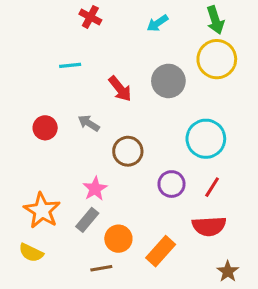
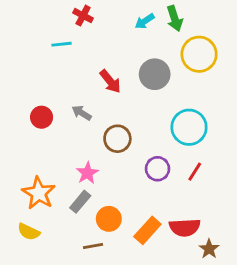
green arrow: (215, 20) -> (175, 18), moved
cyan line: (70, 65) -> (62, 44), moved
red semicircle: (209, 226) -> (185, 227), moved

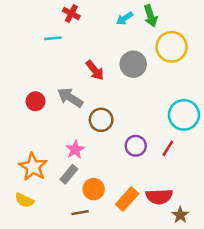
gray arrow: (82, 113) -> (70, 98), size x1.5
cyan circle: (189, 127) -> (184, 115), moved

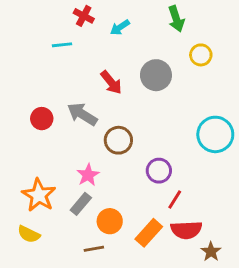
cyan arrow: (125, 18) -> (120, 27), moved
yellow circle: (172, 47) -> (201, 55), size x0.6
red line: (168, 148) -> (175, 200), moved

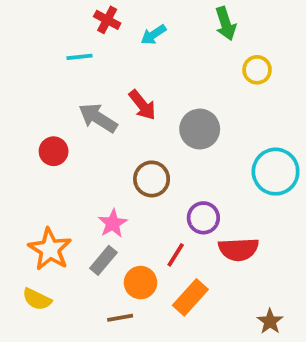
gray circle: (156, 75) -> (200, 129), moved
gray arrow: (82, 114) -> (98, 118), moved
red line: (175, 200) -> (176, 255), moved
red semicircle: (186, 230) -> (239, 249), moved

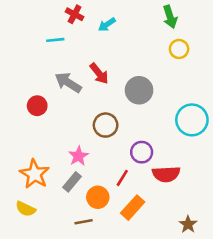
green arrow: (226, 24) -> (170, 17), moved

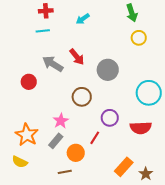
red cross: (75, 14) -> (46, 11), moved, turned -32
red semicircle: (166, 174) -> (141, 128), moved
orange rectangle: (133, 208) -> (124, 167), moved

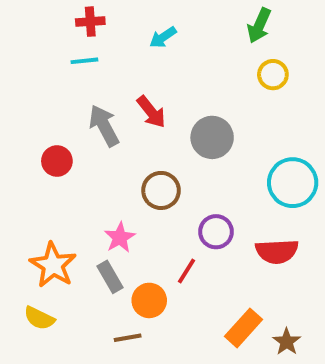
green arrow: (132, 13) -> (259, 26), turned 42
gray arrow: (53, 64) -> (104, 126), turned 30
gray rectangle: (56, 141) -> (110, 277), turned -70

